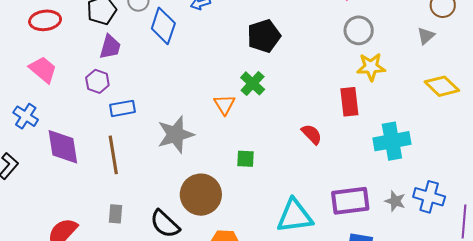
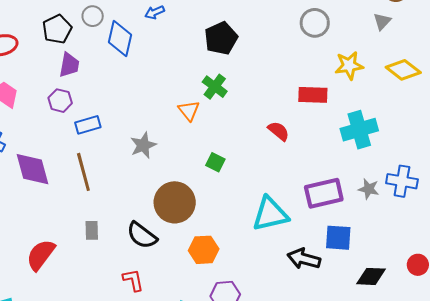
yellow star: (371, 67) -> (349, 65), moved
red rectangle: (349, 102) -> (313, 95), turned -76
gray star: (176, 134) -> (143, 145), size x0.7
green square: (245, 159) -> (215, 162), turned 30

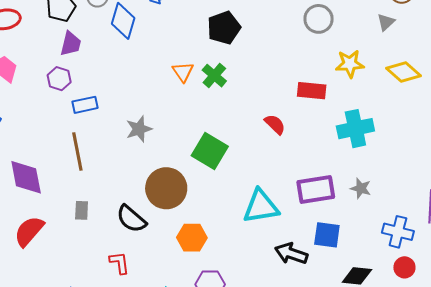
orange triangle: (189, 110) -> (183, 72), moved
green square: (215, 162) -> (210, 151), size x1.8
purple diamond: (33, 169) -> (26, 177), moved
blue cross: (402, 181) -> (398, 232), moved

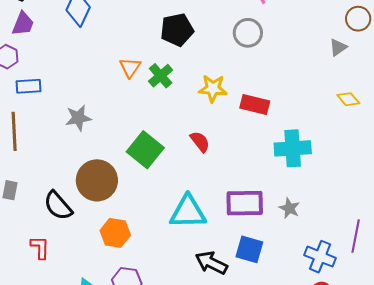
gray circle: (319, 19) -> (248, 33), moved
yellow star: (350, 64) -> (213, 88), moved
yellow diamond: (404, 72) -> (348, 99), size x0.7
red semicircle: (275, 124) -> (200, 142), moved

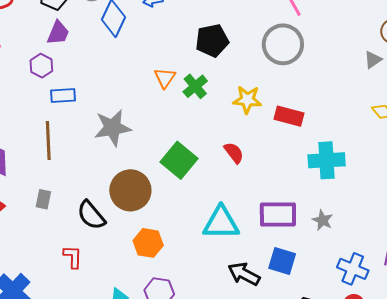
gray circle: (248, 33) -> (283, 44), size x1.4
gray star: (78, 118) -> (113, 128), size x1.4

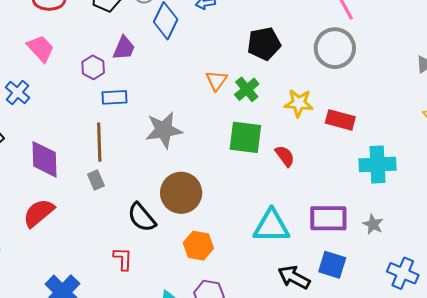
purple trapezoid: (58, 33) -> (124, 48), moved
green square: (179, 160) -> (245, 137), moved, turned -33
gray rectangle: (43, 199) -> (96, 180), moved, turned -36

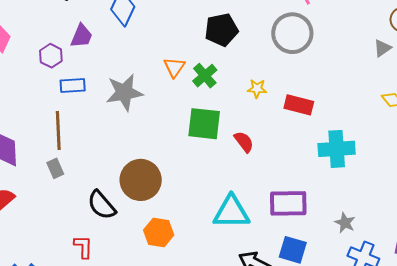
yellow star: (299, 103) -> (257, 89), size x0.7
gray star: (164, 130) -> (124, 92), moved
gray star: (373, 224) -> (345, 223), moved

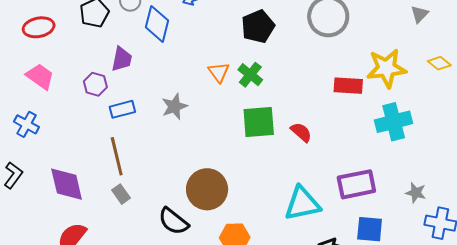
yellow star: (257, 89) -> (386, 68), moved, size x2.0
gray star: (124, 92) -> (174, 106), size x0.7

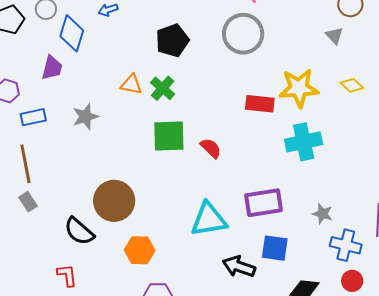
gray triangle: (420, 14) -> (334, 35), turned -30
purple trapezoid: (122, 59) -> (52, 68), moved
orange triangle: (219, 72) -> (131, 84), turned -45

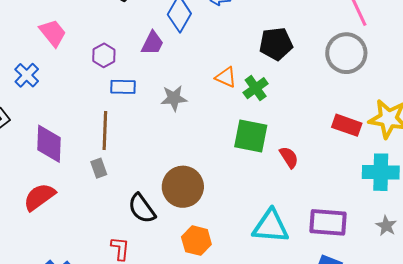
gray star: (322, 214) -> (386, 226), moved

